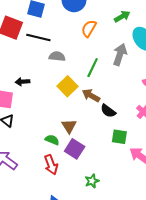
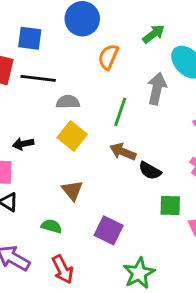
yellow square: (68, 86) -> (72, 136), moved
brown triangle: (69, 126) -> (72, 190), moved
green semicircle: (52, 140) -> (51, 226), moved
red arrow: (51, 165) -> (63, 269), moved
green star: (92, 181) -> (139, 273), size x1.5

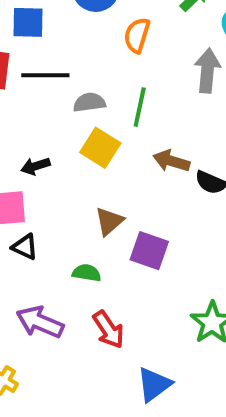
green line: (120, 112) -> (140, 107), moved
brown triangle: (72, 190) -> (109, 221), turned 35
purple square: (109, 230) -> (149, 251), moved

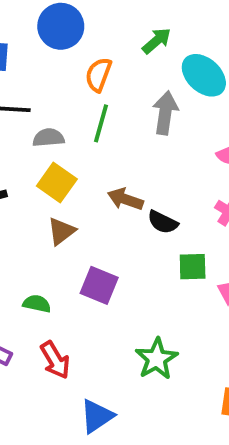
green line: (140, 107) -> (101, 123), moved
brown triangle: (109, 221) -> (61, 231), moved

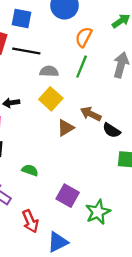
brown triangle: (61, 231) -> (65, 128), moved
purple square: (99, 285) -> (68, 196), moved
red arrow: (55, 360) -> (30, 221), moved

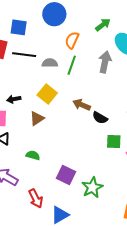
gray semicircle: (49, 71) -> (50, 63), moved
brown triangle: (65, 128) -> (37, 118), moved

